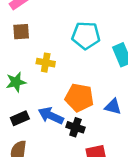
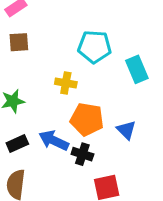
yellow cross: (46, 63) -> (66, 83), moved
blue triangle: (113, 107) -> (126, 130), turned 30

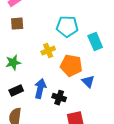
yellow cross: (66, 83) -> (48, 51), turned -32
orange pentagon: (87, 119) -> (71, 66), moved
blue arrow: (54, 141) -> (40, 89), turned 78

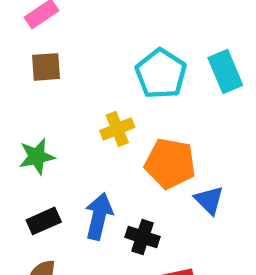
cyan pentagon: (67, 27) -> (161, 74), turned 30
cyan rectangle: (95, 42) -> (225, 71), moved

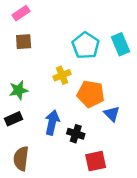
black rectangle: (44, 221) -> (14, 119), moved

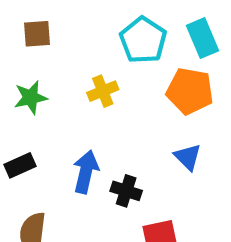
green star: (19, 90) -> (31, 97), moved
orange pentagon: (91, 94) -> (190, 91), moved

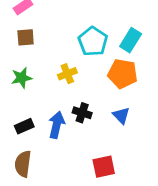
cyan rectangle: (203, 38) -> (131, 40), turned 55
black rectangle: (20, 165) -> (24, 126), moved
black cross: (126, 191) -> (82, 113), moved

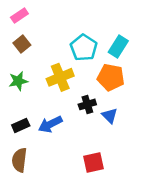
brown square: (26, 37) -> (22, 44), turned -35
yellow cross: (67, 74) -> (60, 77), size x1.5
black cross: (82, 113) -> (87, 104), moved, turned -35
blue arrow: (57, 125) -> (50, 124), turned -130

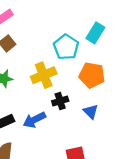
cyan rectangle: (118, 46) -> (95, 33), moved
black cross: (87, 104) -> (60, 101), moved

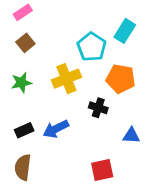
black cross: (60, 101) -> (98, 108), moved, turned 35
blue triangle: (91, 112) -> (131, 136), moved, turned -42

